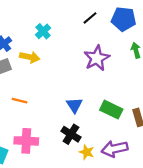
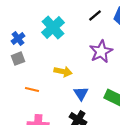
cyan cross: (43, 31) -> (53, 28), size x1.6
yellow arrow: (30, 57) -> (63, 72), moved

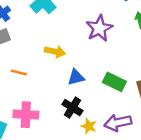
blue triangle: (81, 94) -> (76, 77), turned 49

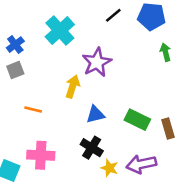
purple star: (99, 28) -> (97, 62), moved
yellow arrow: (55, 52) -> (73, 87), turned -84

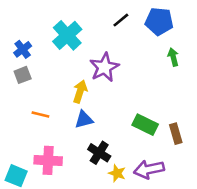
blue triangle: (95, 115) -> (84, 120), moved

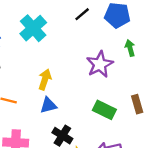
purple star: (104, 67) -> (100, 64), moved
brown rectangle: (176, 134) -> (137, 104), moved

